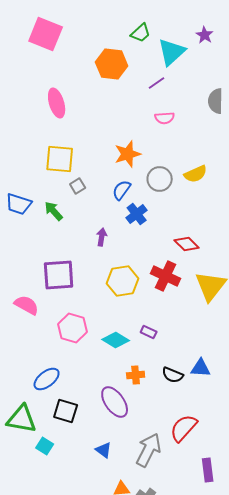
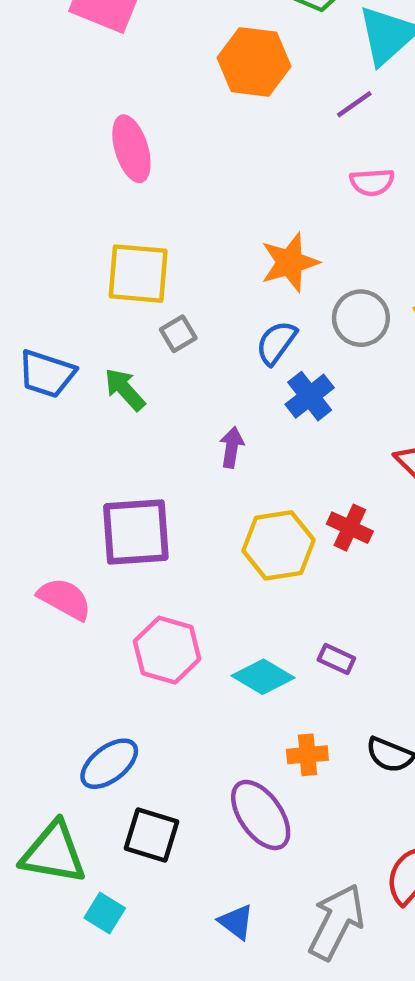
red cross: (166, 276) -> (350, 528), moved, size x0.7

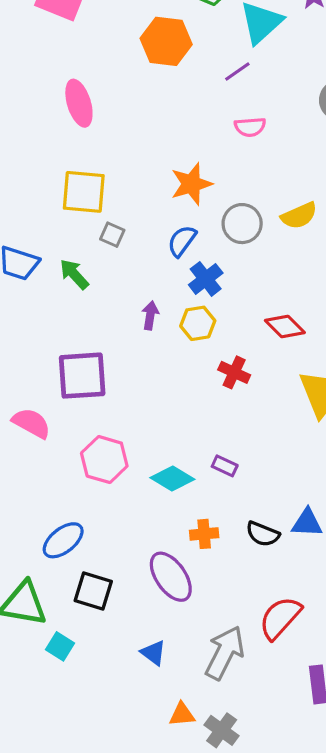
gray square: (178, 334) -> (112, 235), turned -35
yellow hexagon: (279, 545) -> (198, 323), moved, size x0.7

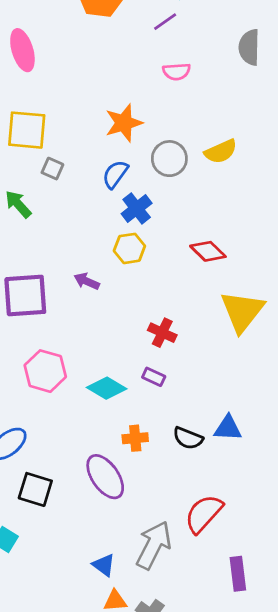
purple arrow: (150, 315) -> (87, 281), moved, turned -75
red cross: (234, 372) -> (162, 333), moved
blue triangle: (153, 653) -> (104, 565), moved

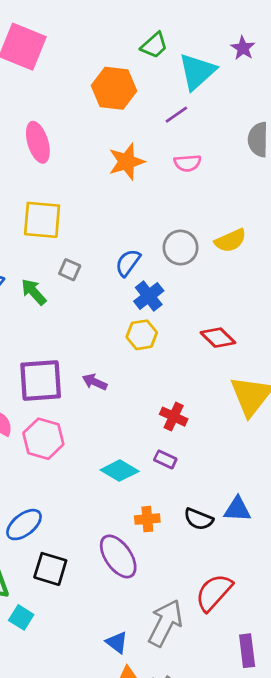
orange star: (124, 123) -> (127, 162), moved
gray square: (52, 169) -> (70, 270), moved
purple arrow: (87, 281) -> (95, 382), moved
pink hexagon: (45, 371) -> (43, 439), moved

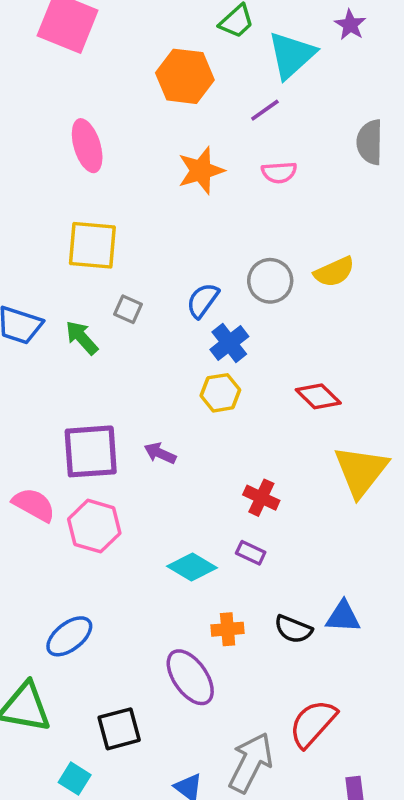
black square: (50, 569) -> (119, 729), moved, turned -32
cyan square: (21, 617) -> (75, 779), moved

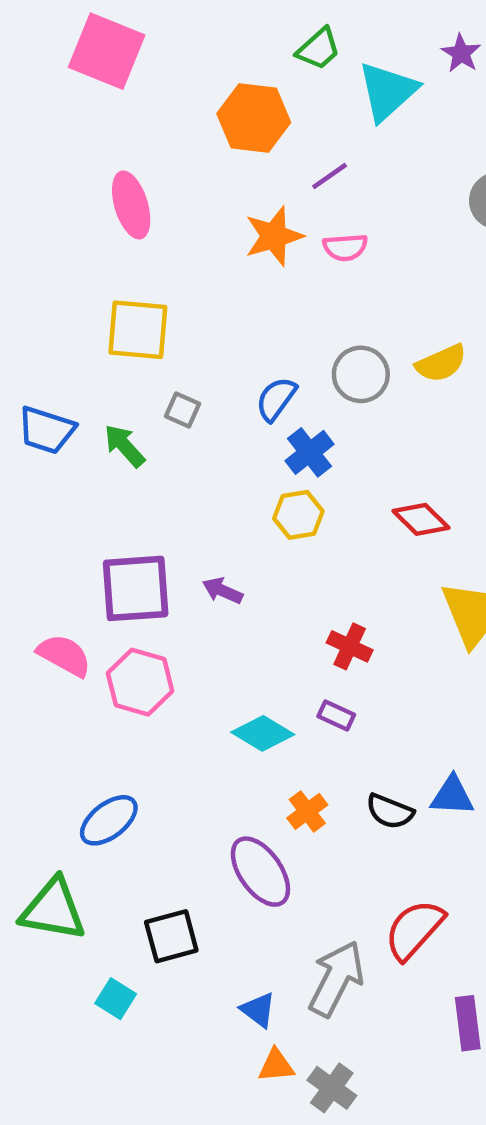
purple line: (265, 110) -> (330, 176), moved
pink semicircle: (279, 172) -> (345, 247), moved
orange cross: (228, 629) -> (307, 811), turned -32

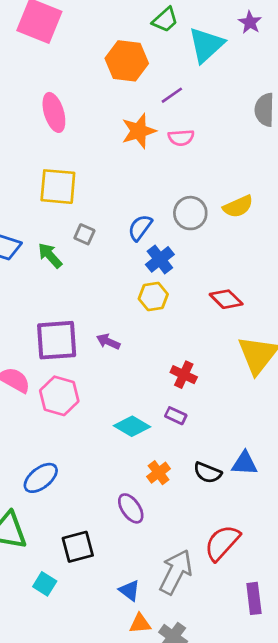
purple ellipse: (260, 872) -> (131, 508), size x0.7

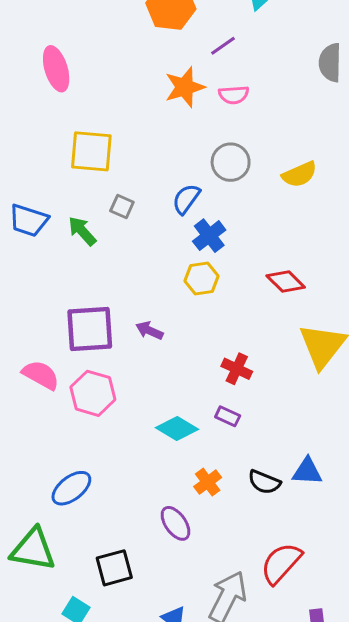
pink ellipse: (54, 112) -> (56, 69), moved
gray circle: (190, 213) -> (231, 162), moved

